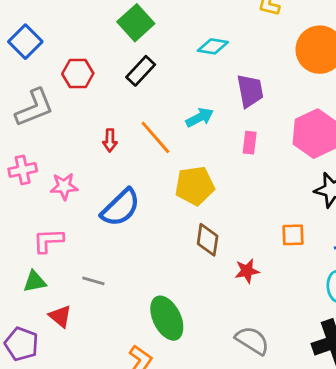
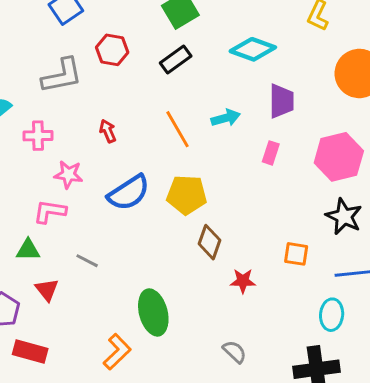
cyan diamond: (213, 46) -> (253, 49), size x1.4
red arrow: (110, 140) -> (108, 131), moved, turned 145
pink star: (64, 186) -> (68, 174), moved
yellow pentagon: (195, 186) -> (187, 195), moved
gray semicircle: (252, 340) -> (235, 352), size x0.7

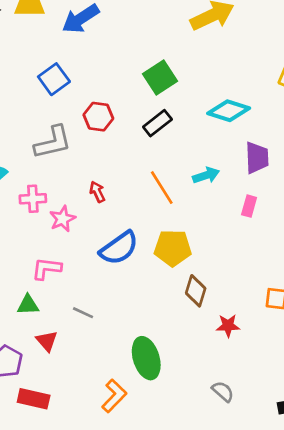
pink star: (68, 174) -> (62, 219), moved, turned -30

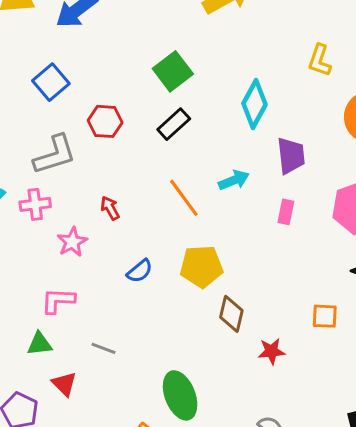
cyan diamond: (229, 111) -> (254, 104), turned -75
pink cross: (33, 199) -> (35, 204), moved
blue semicircle: (119, 248) -> (140, 271), size x0.6

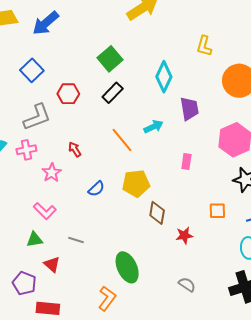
pink rectangle: (286, 212) -> (186, 161), moved
pink L-shape: (58, 301) -> (45, 211), turned -135

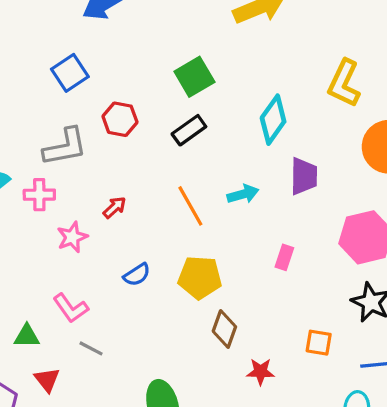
yellow L-shape: (204, 46) -> (344, 83), size x1.4
red arrow: (75, 149) -> (115, 207), turned 70
pink L-shape: (45, 211) -> (71, 308), moved

